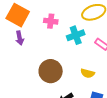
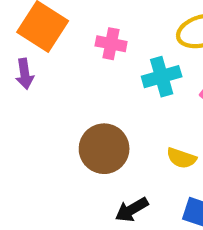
purple arrow: (20, 38) -> (25, 74), moved

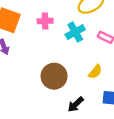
yellow semicircle: (181, 158) -> (95, 72), turned -56

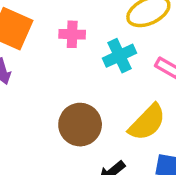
yellow semicircle: (95, 72) -> (147, 122), size x1.6

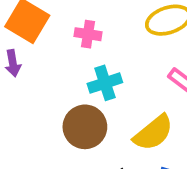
cyan cross: (120, 56) -> (105, 83), moved

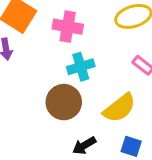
pink cross: (88, 34) -> (68, 27), size x1.4

